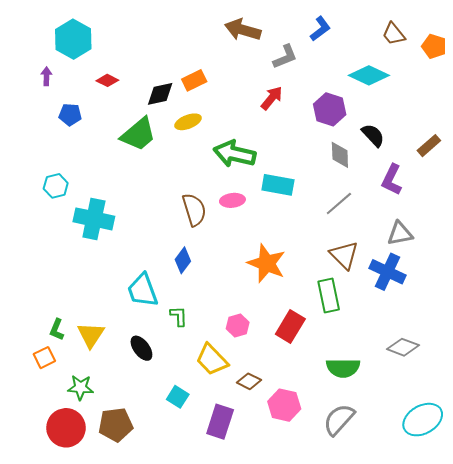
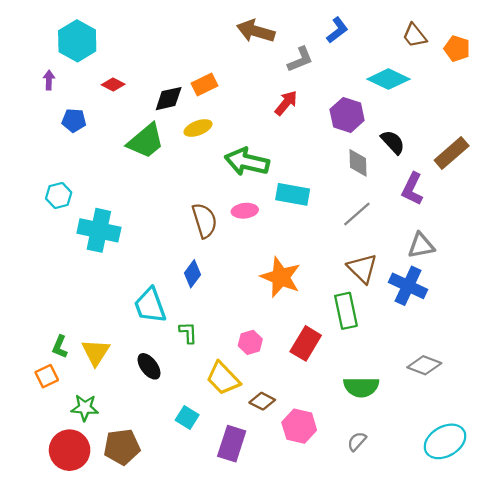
brown rectangle: (429, 146) -> (452, 153), size x1.4
gray semicircle: (339, 420) -> (357, 441), size x0.6

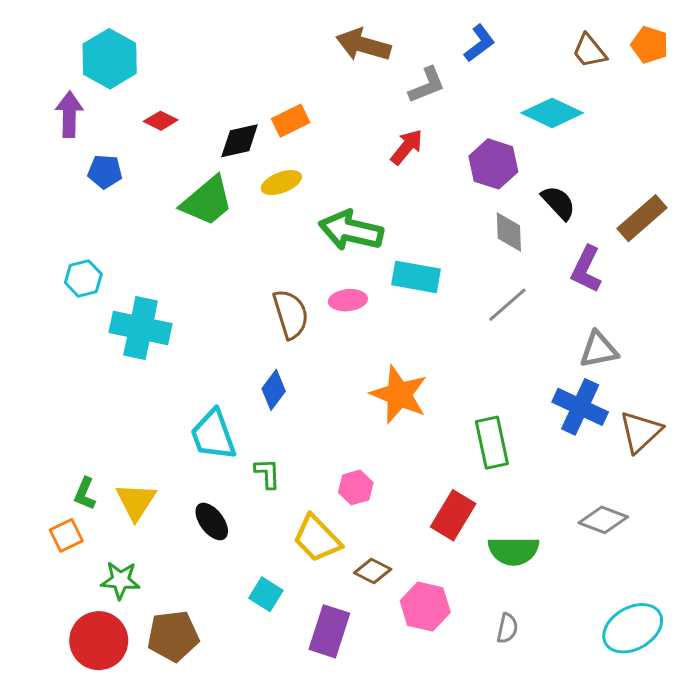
orange pentagon: (457, 49) -> (650, 45), moved
purple arrow: (49, 80) -> (69, 114), size x1.6
brown triangle: (362, 268) -> (640, 432), moved, turned 32
red rectangle: (306, 343) -> (453, 515), moved
gray semicircle: (357, 441) -> (507, 628), turned 150

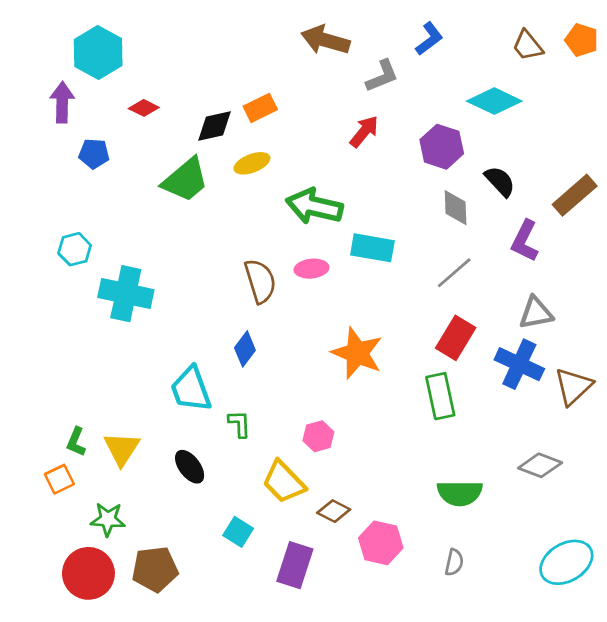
red rectangle: (453, 515) -> (456, 338), moved

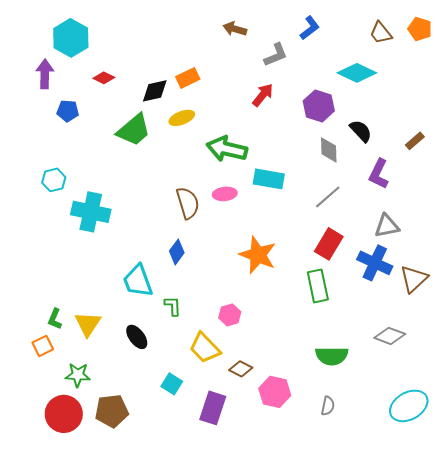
brown arrow: (325, 40) -> (235, 29), size x0.7
brown rectangle: (575, 195) -> (415, 141), size x0.6

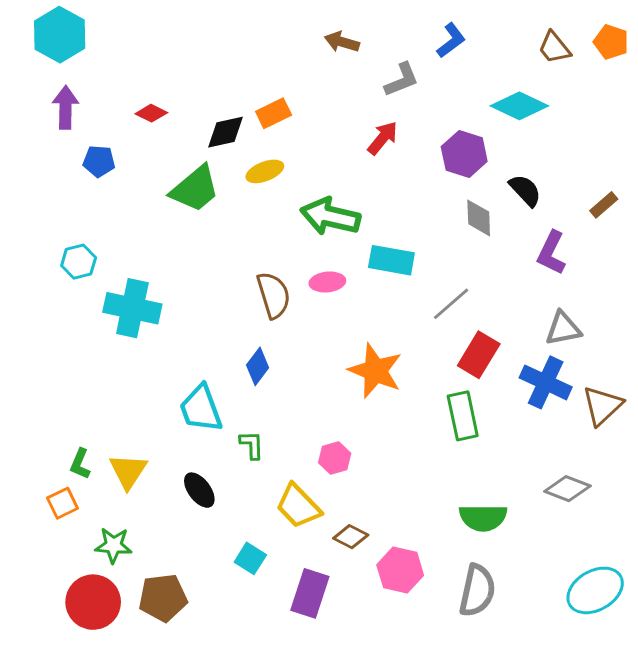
cyan hexagon: (71, 38) -> (60, 35), moved
gray line: (328, 197) -> (451, 304), moved
gray semicircle: (328, 406) -> (477, 590), size x1.8

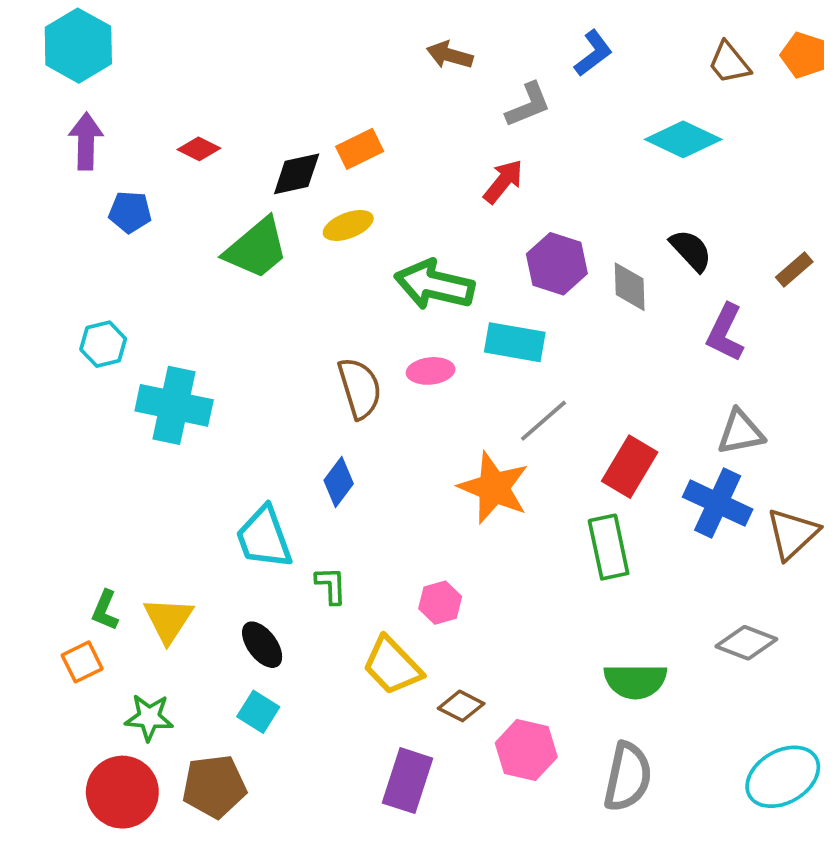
purple hexagon: (464, 154) -> (557, 264), moved
gray line: (451, 304) -> (543, 421), moved
cyan square: (250, 558) -> (258, 712), moved

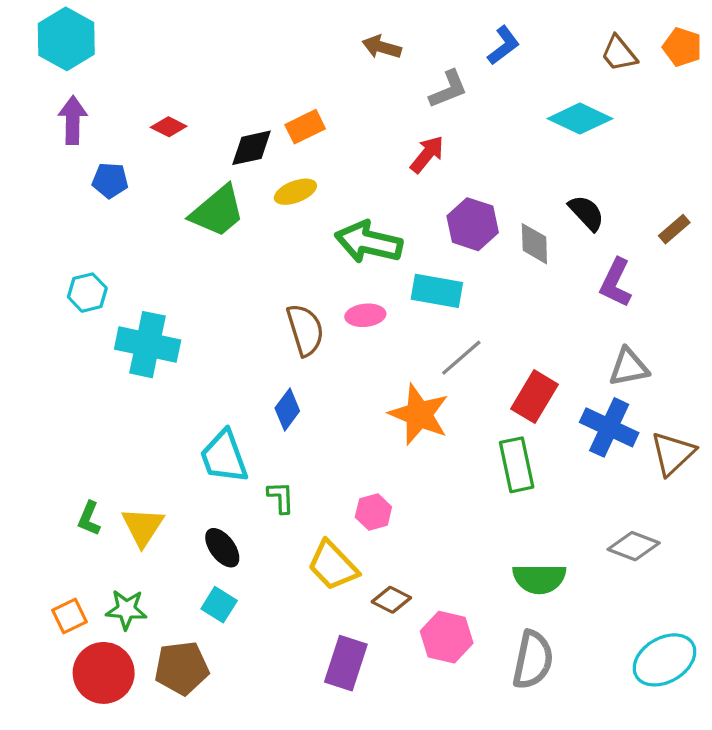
orange square: (82, 662) -> (69, 616), moved

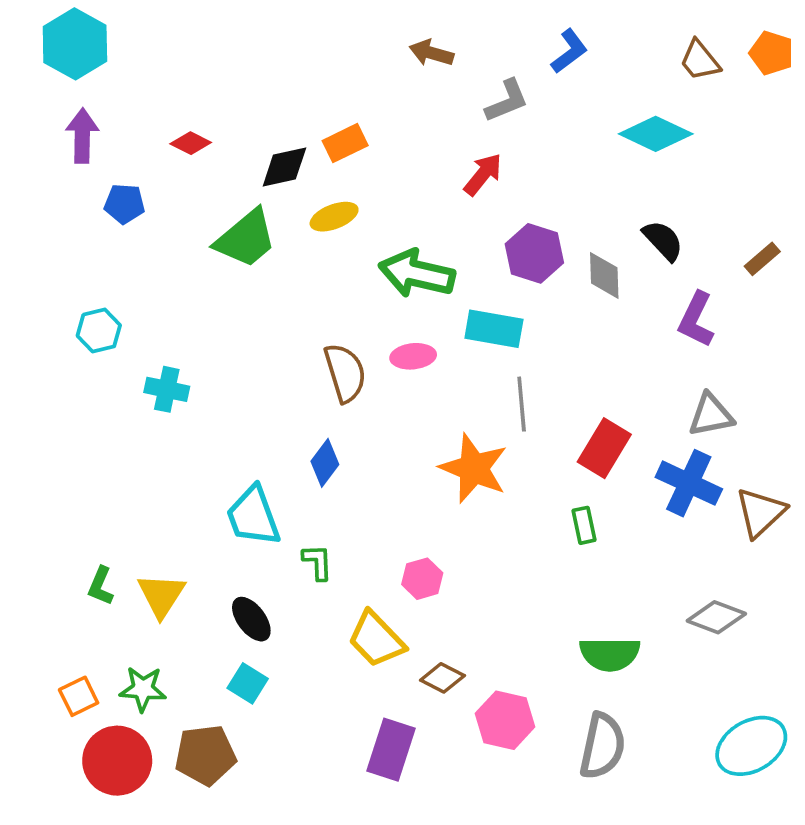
cyan cross: (148, 345) -> (167, 389), size x0.6
gray line: (461, 358) -> (522, 404), turned -54
green rectangle: (517, 465) -> (584, 525), size x0.6

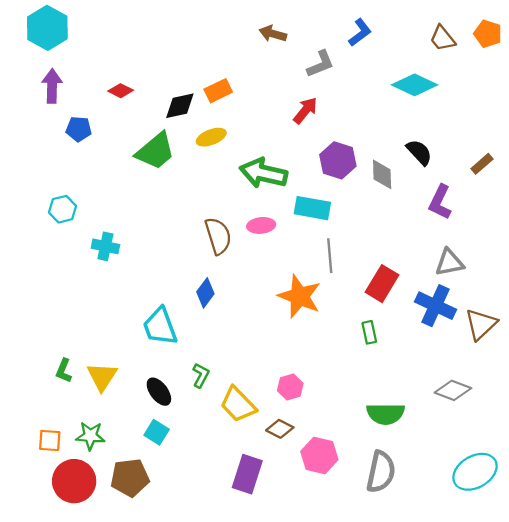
green L-shape: (318, 562) -> (201, 375), moved, turned 30
pink hexagon: (422, 579) -> (290, 387), moved
orange square: (79, 696) -> (50, 440), turned 30

